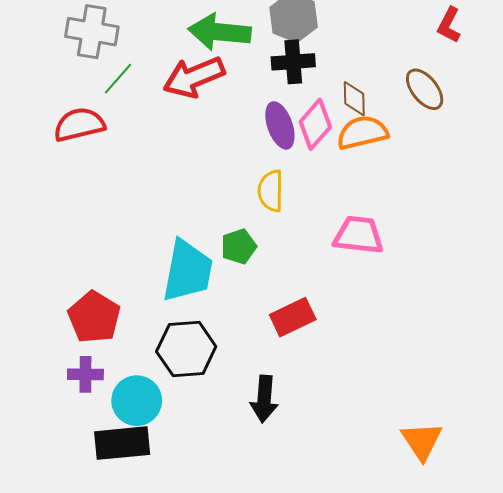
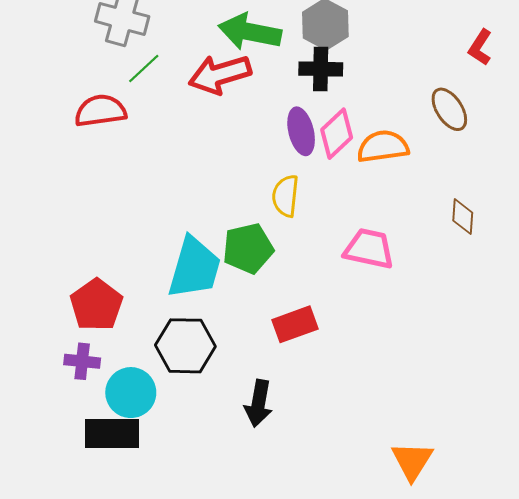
brown diamond: (354, 99) -> (463, 217), moved
green pentagon: (239, 247) -> (248, 248), size x1.4

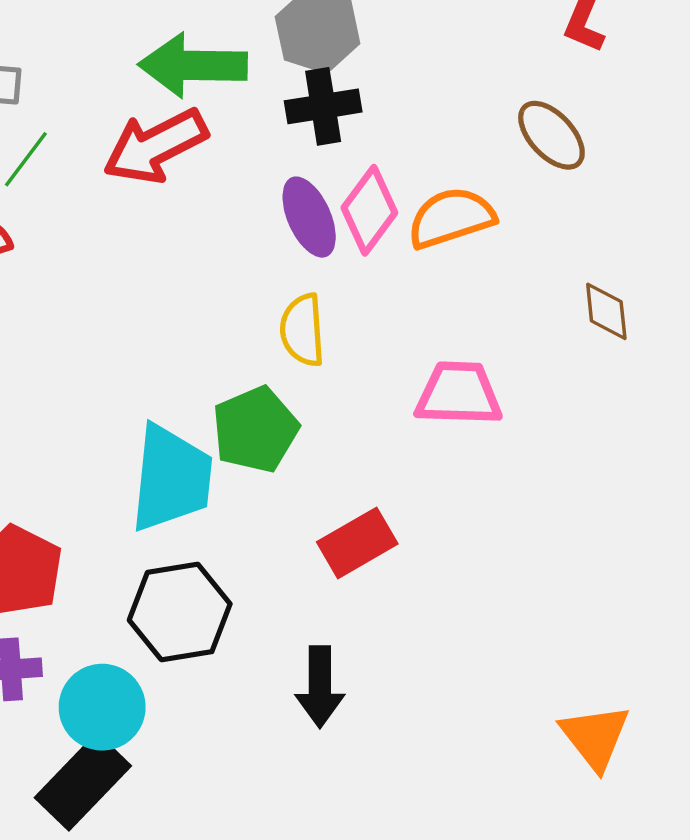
black rectangle: (112, 434) -> (83, 782), turned -36

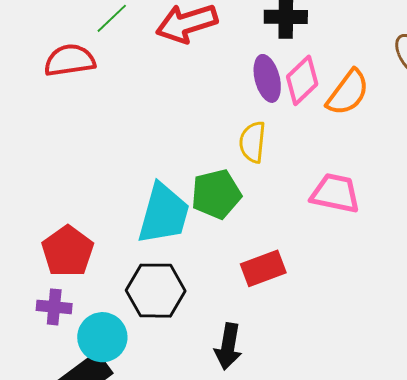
orange semicircle: (451, 218) -> (348, 93), turned 135

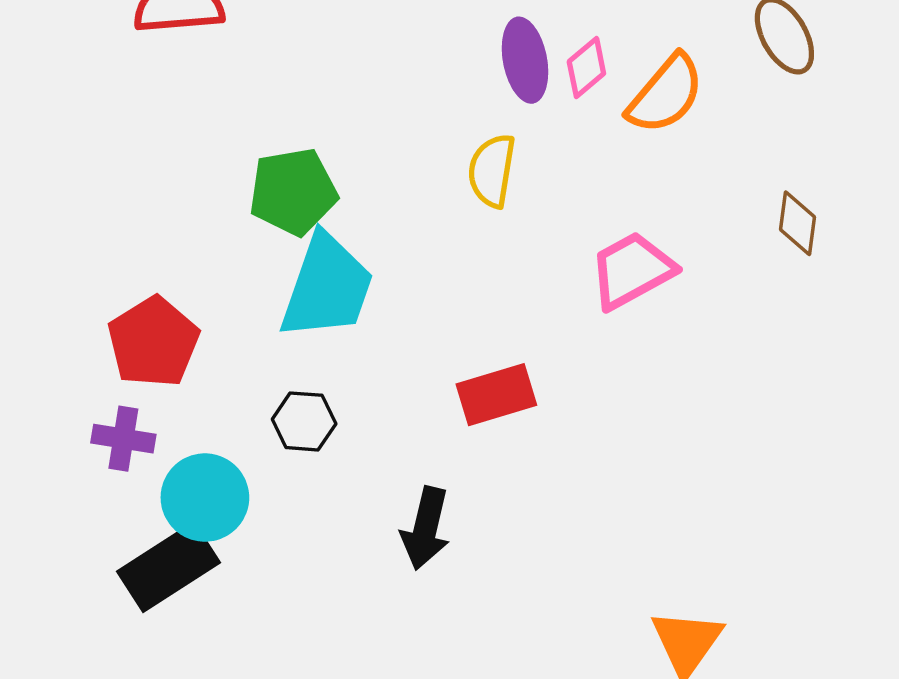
pink diamond: (302, 80) -> (586, 67), size x0.7
pink trapezoid: (335, 193) -> (632, 270), turned -44
green pentagon: (216, 194) -> (293, 192), moved
black hexagon: (156, 291) -> (304, 421), size x0.6

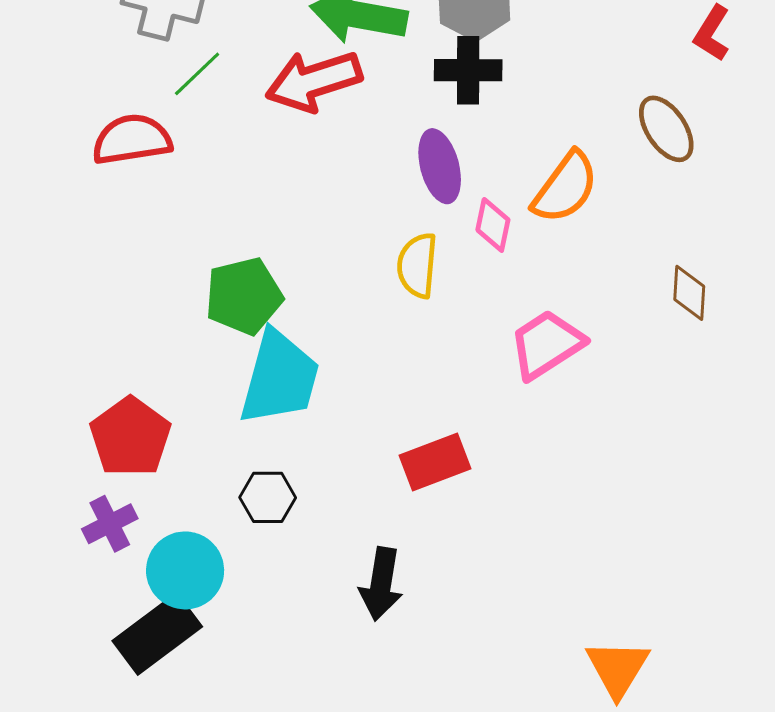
pink diamond: (586, 67) -> (493, 225), moved, turned -34
purple cross: (123, 439) -> (110, 524), turned -32

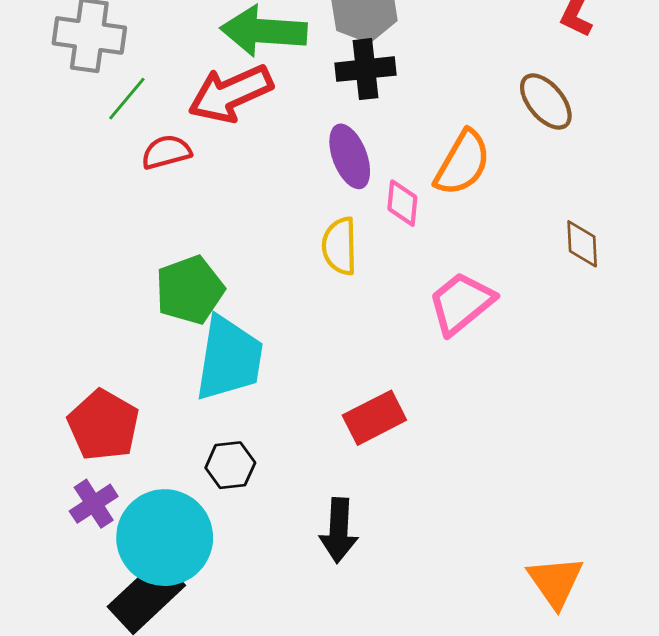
red semicircle: (132, 139) -> (166, 152), moved, size x0.7
cyan circle: (185, 570) -> (165, 538), size x1.4

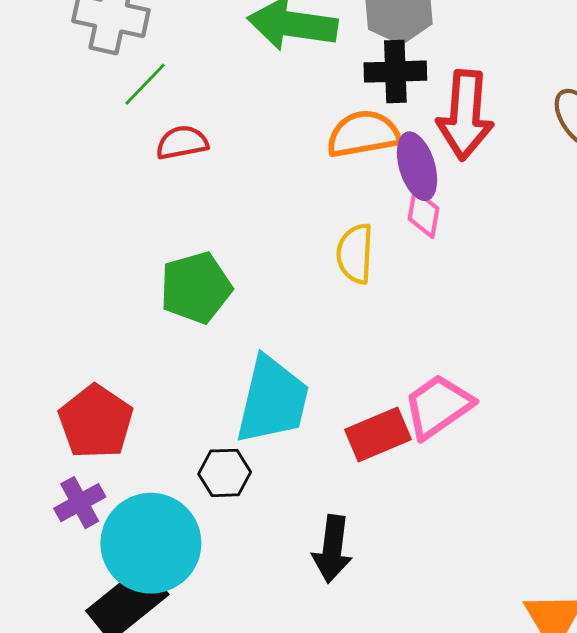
red arrow: (230, 94) -> (465, 115), moved, turned -66
purple ellipse: (350, 156) -> (417, 166), moved
orange semicircle: (463, 163) -> (363, 134), moved, turned -134
pink trapezoid: (461, 303) -> (438, 406), moved
cyan trapezoid: (229, 359) -> (272, 400), moved

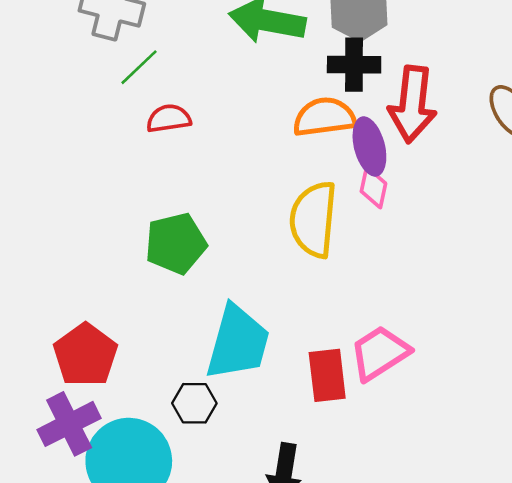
yellow semicircle: (355, 254) -> (313, 219), size x1.5
red rectangle: (378, 435) -> (327, 375), turned -76
purple cross: (80, 503) -> (69, 424), size x1.4

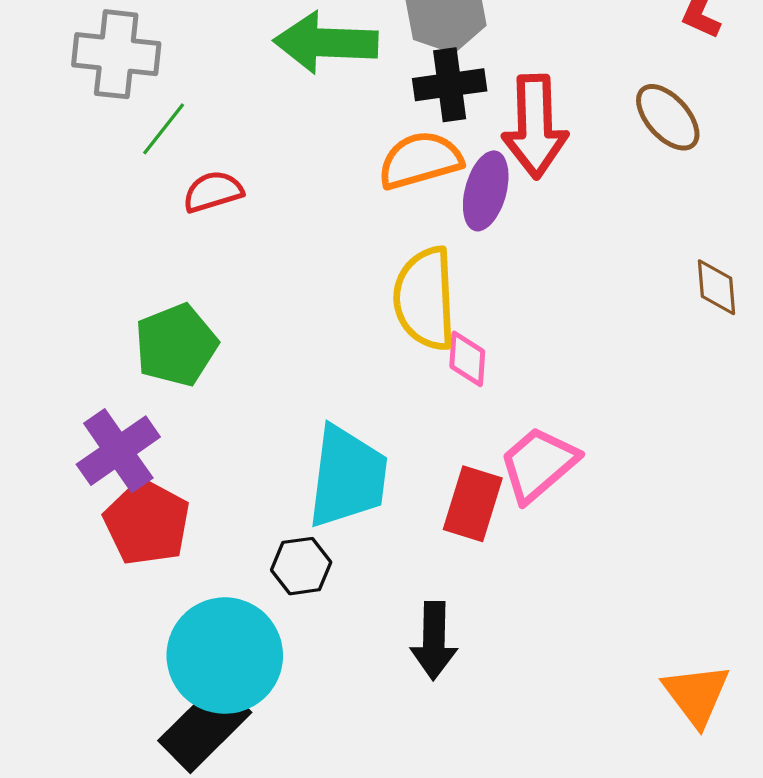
purple ellipse: (369, 147) -> (486, 191), turned 38
pink diamond: (373, 187) -> (467, 359), moved
green pentagon: (176, 243) -> (176, 345), moved
red rectangle: (327, 375) -> (473, 504), turned 32
purple cross: (69, 424) -> (118, 451), moved

